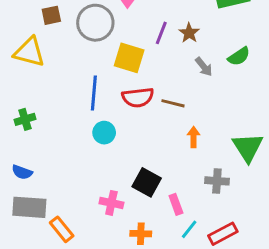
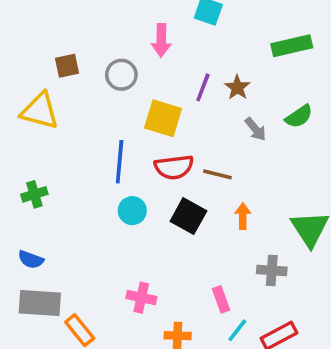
gray circle: (95, 23) -> (121, 75), size x0.7
black square: (147, 182) -> (188, 216), moved

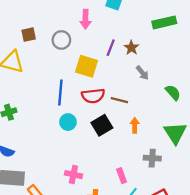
green semicircle: (299, 116) -> (173, 92), moved, turned -98
black square: (188, 216) -> (102, 125), turned 30

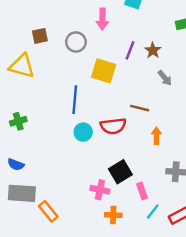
red semicircle: (93, 96) -> (113, 126), moved
black square: (102, 125) -> (120, 172), moved
pink cross: (73, 175) -> (100, 190), moved

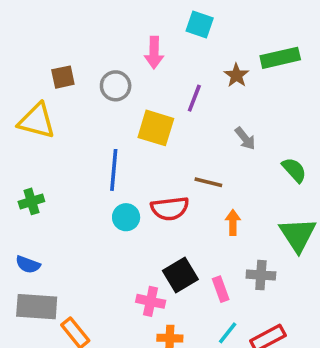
brown star: (153, 50) -> (236, 75), moved
pink rectangle: (142, 191) -> (221, 289), moved

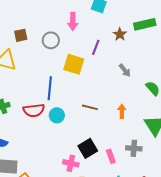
brown line: (208, 182) -> (90, 107), moved
red semicircle: (170, 208) -> (34, 110), moved
orange arrow: (233, 222) -> (122, 111), moved

